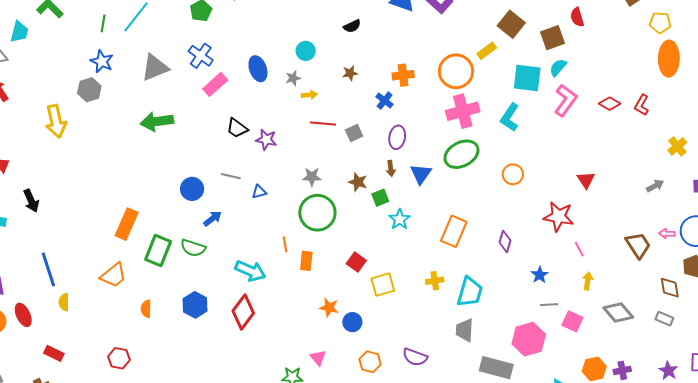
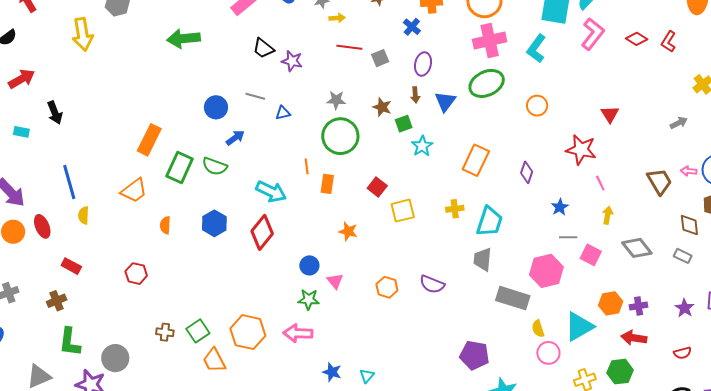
blue circle: (352, 322) -> (309, 265), moved

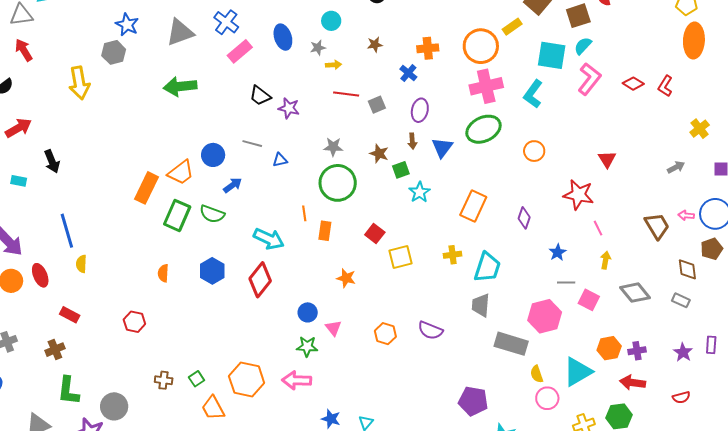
orange trapezoid: (134, 190) -> (181, 172), moved
green square: (198, 331) -> (197, 379), size x0.7

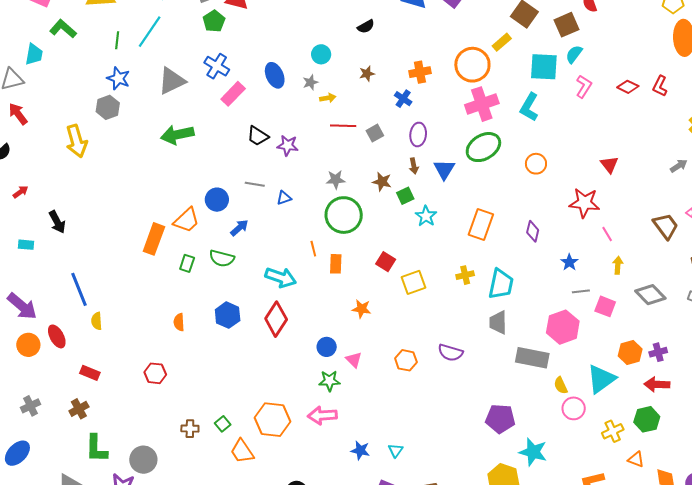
pink L-shape: (589, 79) -> (584, 86), size x0.7
red arrow: (18, 128) -> (21, 192), size x0.6
green rectangle: (177, 215) -> (187, 263), size x0.6

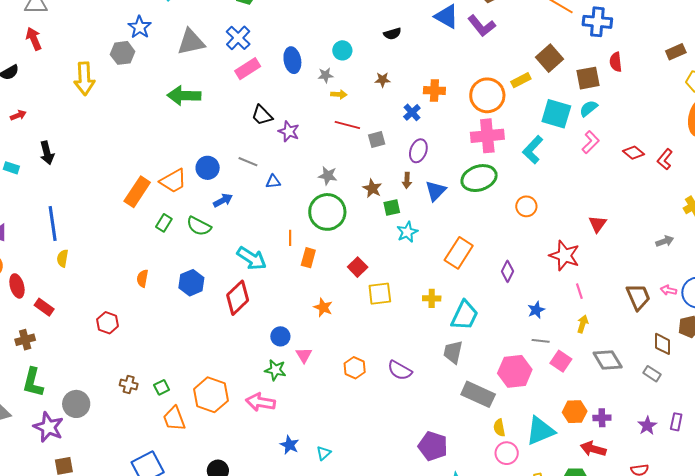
red ellipse: (57, 336) -> (17, 286), moved

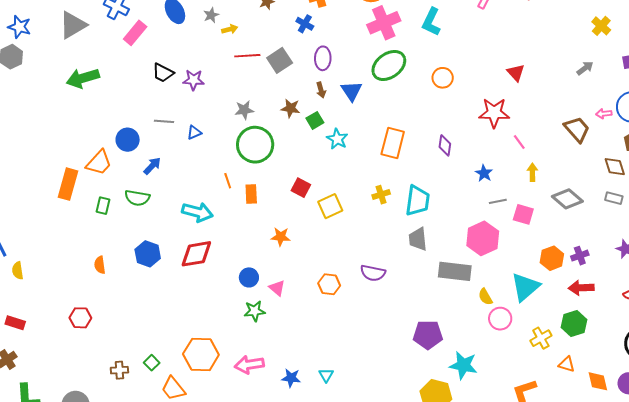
gray square: (377, 139) -> (280, 60), size x1.4
red diamond: (238, 298) -> (196, 254), turned 52
pink arrow: (260, 402) -> (249, 365), moved

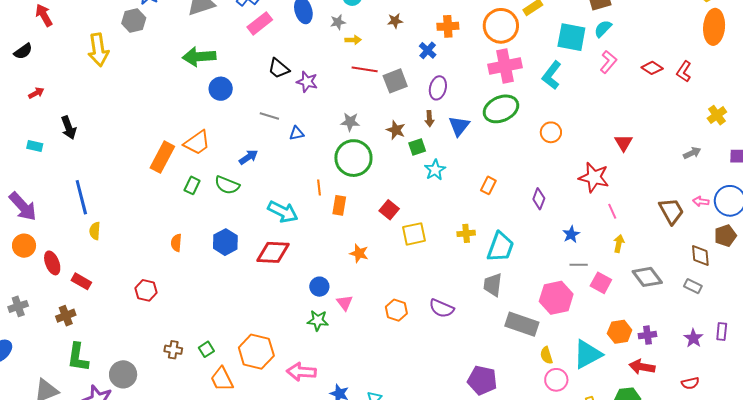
blue circle: (128, 140) -> (221, 89), moved
orange rectangle: (393, 143) -> (488, 185), size x0.6

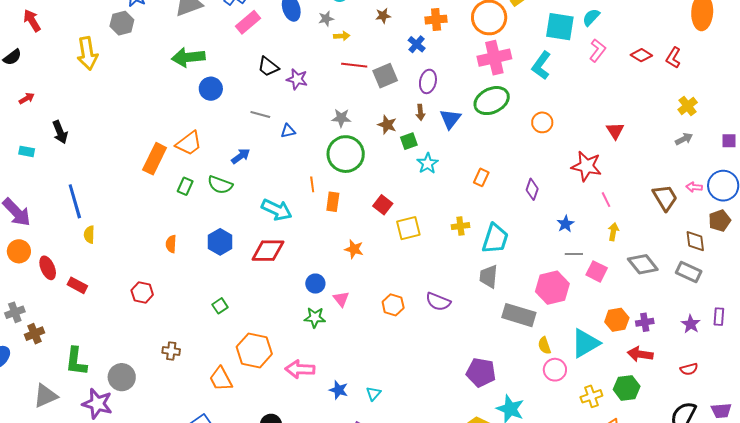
yellow cross: (717, 115) -> (688, 106), moved
gray rectangle: (693, 286) -> (689, 272), size x1.4
brown cross: (66, 316) -> (34, 334), moved
green square: (206, 349) -> (220, 306), moved

